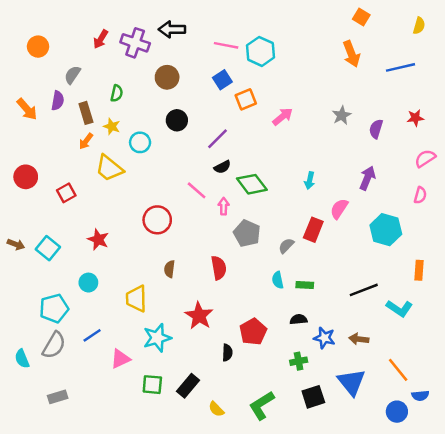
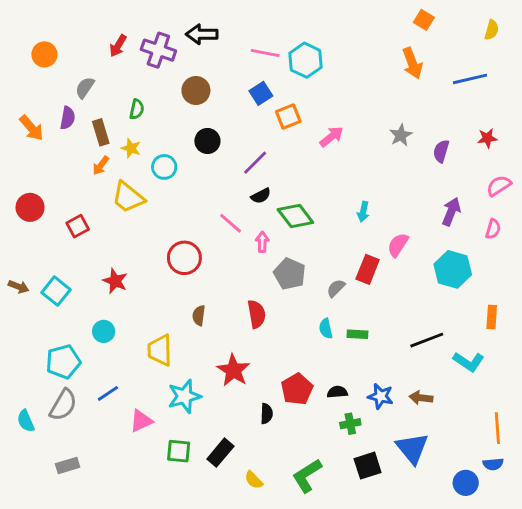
purple arrow: (367, 178) -> (451, 212), moved
black semicircle: (299, 319) -> (337, 392), moved
orange line: (398, 370) -> (497, 428), moved, turned 35

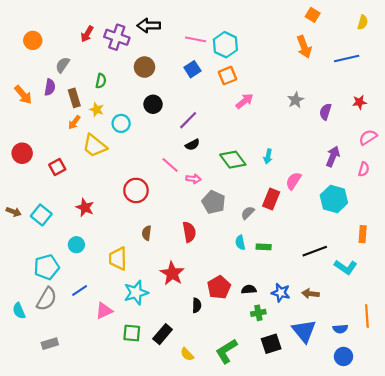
orange square: (288, 116) -> (227, 76), moved
green diamond: (295, 216) -> (233, 160), moved
pink arrow: (262, 242) -> (193, 179), turned 96
blue semicircle: (493, 464) -> (340, 329), moved

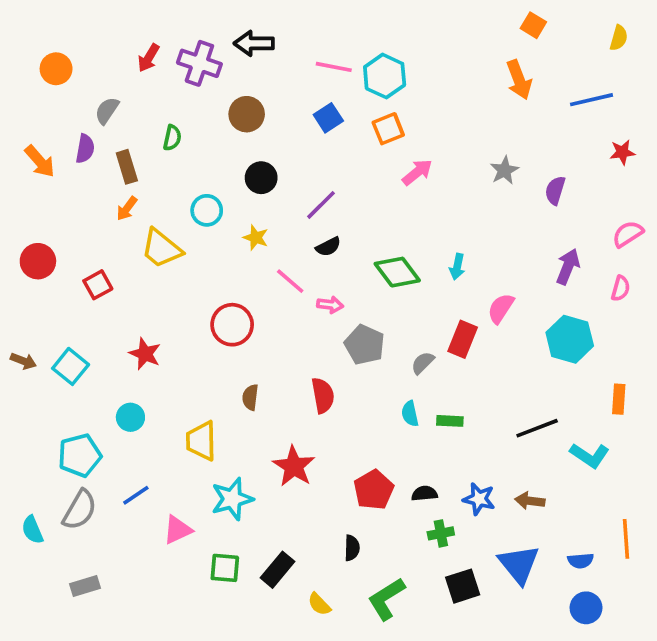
red star: (359, 102) -> (622, 152), moved
yellow star: (97, 110) -> (256, 238), moved
black semicircle: (197, 305) -> (352, 548), moved

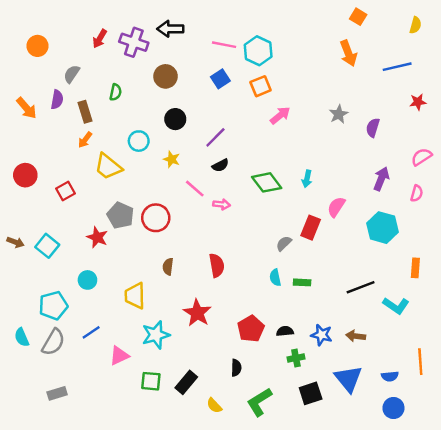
gray pentagon: (365, 345) -> (120, 215), moved
cyan semicircle: (32, 530) -> (22, 337), moved

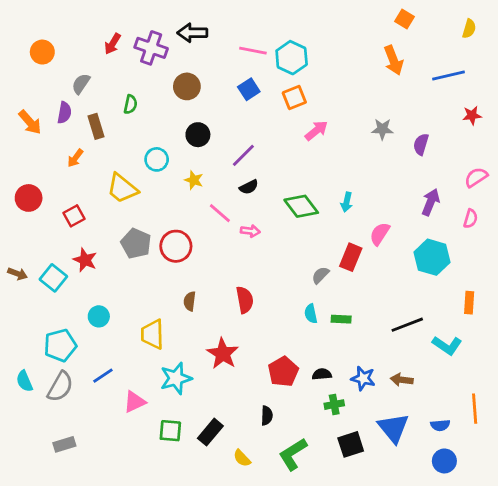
gray star: (339, 114) -> (382, 129), turned 30
orange arrow: (85, 140) -> (75, 158), moved
red star: (97, 237) -> (85, 260), moved

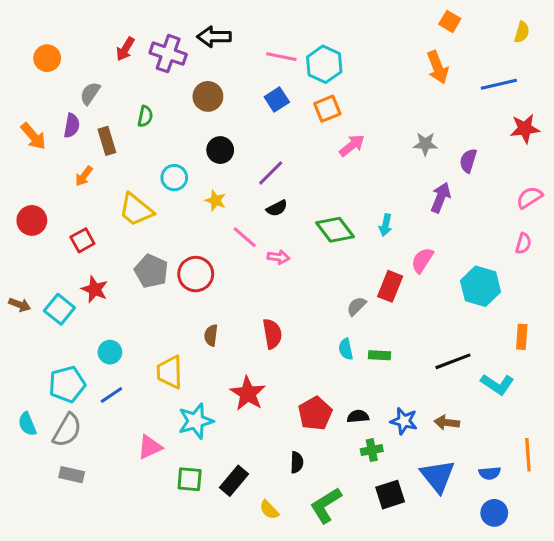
red star: (472, 115) -> (525, 129), size x1.4
purple arrow: (431, 202) -> (441, 197), moved
blue line: (103, 376) -> (111, 395), moved
gray rectangle: (64, 444) -> (72, 475), moved, turned 30

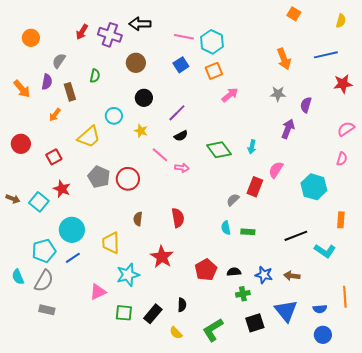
orange arrow: (438, 67) -> (284, 59), moved
yellow trapezoid: (136, 210) -> (89, 137), turned -80
cyan circle: (110, 352) -> (72, 230), size x1.6
black semicircle: (297, 462) -> (182, 305), moved

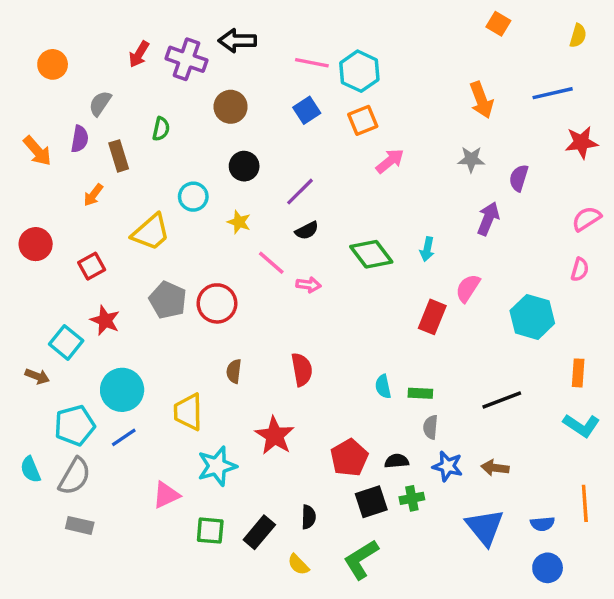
brown arrow: (13, 199) -> (37, 376), moved
gray semicircle: (233, 200) -> (431, 427), moved, turned -40
cyan L-shape: (325, 251) -> (581, 425), moved
black square: (255, 323) -> (371, 502), moved

